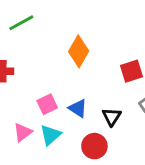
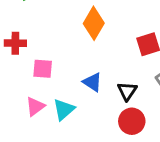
pink square: (47, 104) -> (43, 69), moved, turned 30
red circle: (94, 146) -> (132, 121), moved

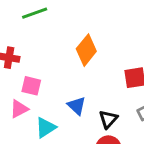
pink triangle: (35, 106) -> (19, 109), moved

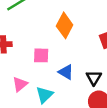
pink square: (31, 86) -> (41, 55), moved

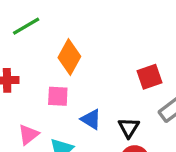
orange diamond: (65, 25) -> (69, 57), moved

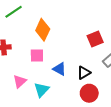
black triangle: (129, 128) -> (84, 73), turned 32

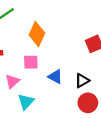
pink triangle: (20, 81) -> (12, 81), moved
cyan triangle: (42, 90) -> (26, 102), moved

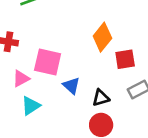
orange diamond: (37, 34) -> (102, 37), moved
pink square: (31, 62) -> (48, 62), size x1.5

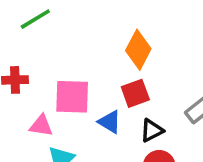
red square: (125, 59) -> (135, 93), moved
pink triangle: (21, 79) -> (41, 126), turned 48

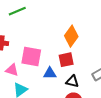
blue triangle: (110, 122) -> (50, 73), turned -40
black triangle: (152, 130) -> (72, 81), turned 32

